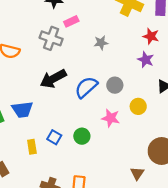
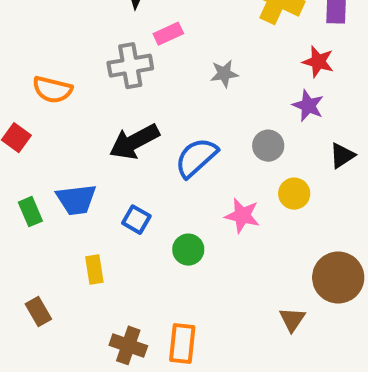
gray cross: (51, 38) -> (130, 66), turned -30
gray circle: (115, 85) -> (268, 146), moved
blue square: (54, 137) -> (136, 220), moved

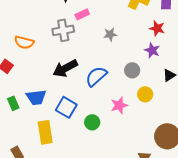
pink star: (242, 216) -> (119, 105), turned -30
blue square: (136, 220) -> (66, 107), size x1.5
yellow rectangle: (94, 270) -> (45, 132), size x1.6

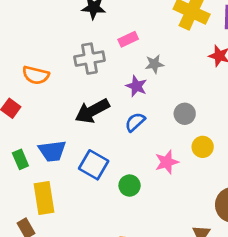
pink rectangle: (82, 14) -> (128, 39), moved
purple star: (152, 50) -> (136, 86), moved
blue semicircle: (96, 76) -> (135, 122), size x0.7
yellow rectangle: (45, 132) -> (44, 198), moved

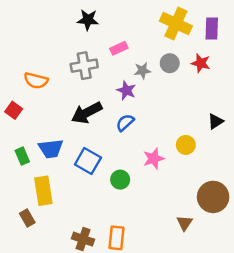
gray circle: (185, 114) -> (170, 63), moved

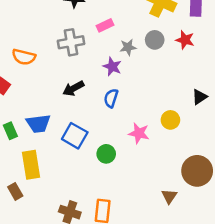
black arrow: (87, 113) -> (73, 88), size x0.7
blue semicircle: (125, 123) -> (111, 98), turned -30
pink star: (154, 159) -> (139, 133), turned 30

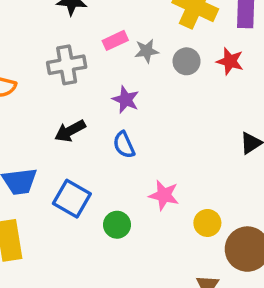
gray star: (128, 47) -> (147, 51), moved
blue semicircle: (111, 98) -> (124, 145), turned -42
yellow circle: (170, 120) -> (207, 223), moved

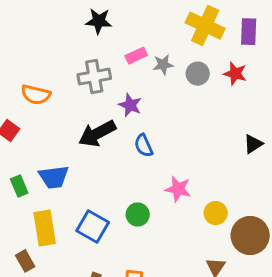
purple star: (126, 100) -> (130, 105), moved
black arrow: (70, 131) -> (97, 134), size x1.4
blue square: (72, 199) -> (93, 227), moved

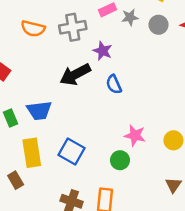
orange semicircle: (36, 95) -> (33, 28), moved
pink star: (178, 189) -> (135, 135), moved
green circle: (138, 215) -> (120, 160), moved

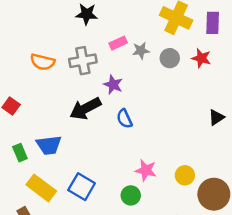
yellow rectangle: (32, 153) -> (41, 188), turned -44

